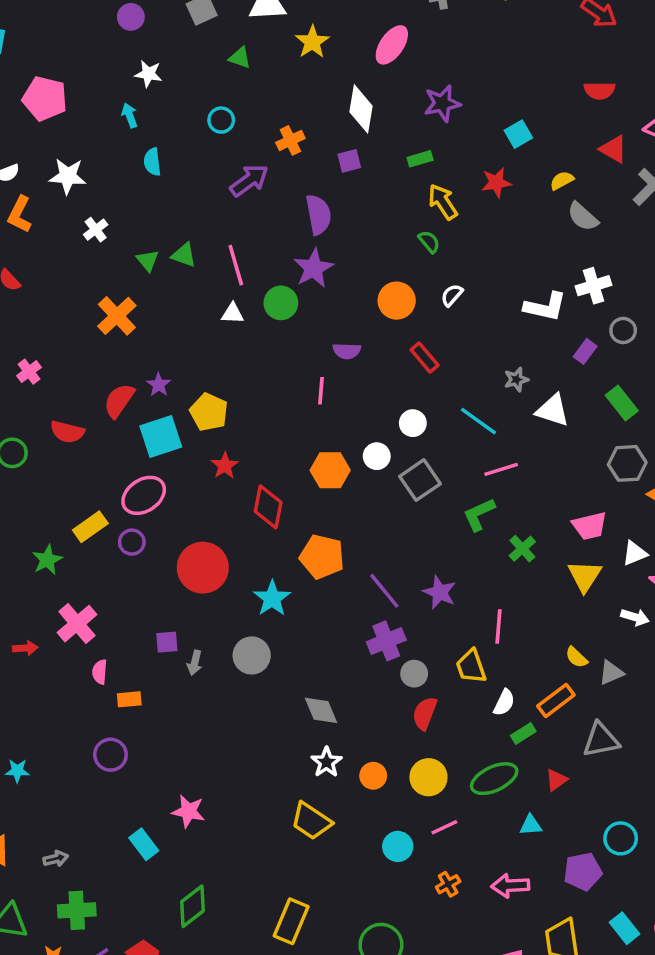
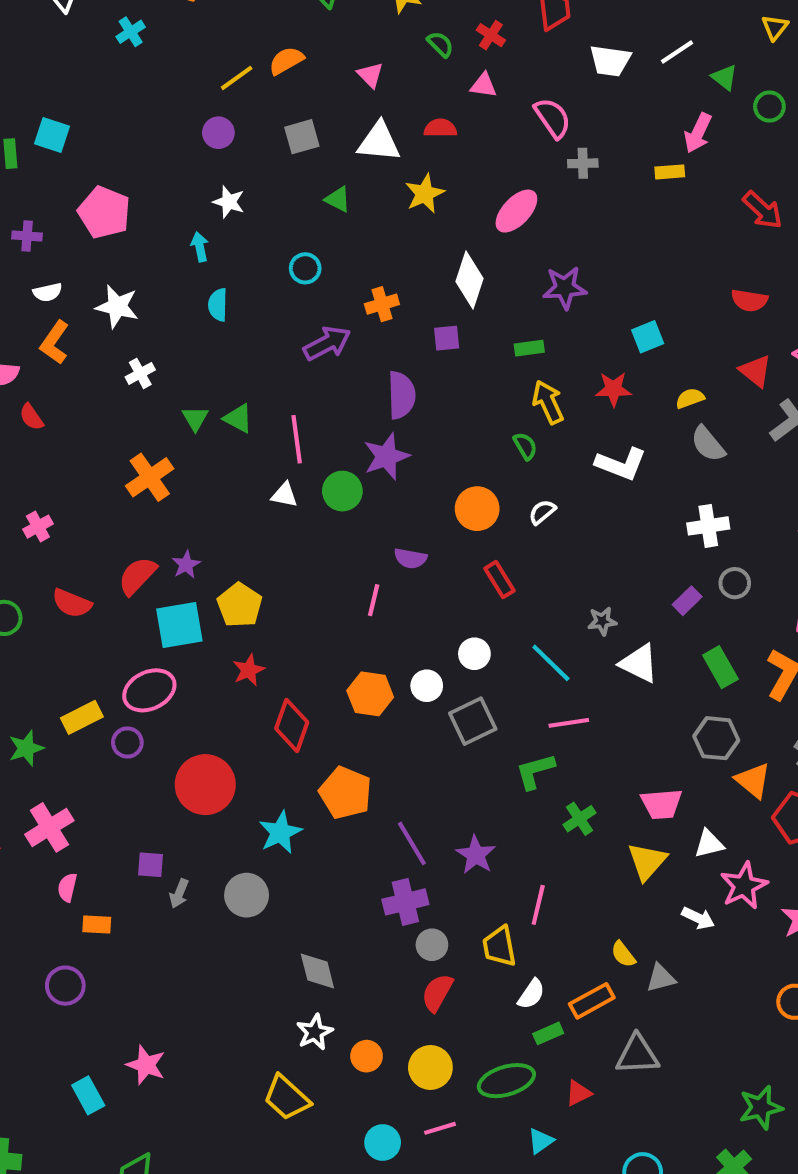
white L-shape: (545, 307) -> (621, 464), moved
cyan triangle: (531, 825) -> (541, 1141), turned -40

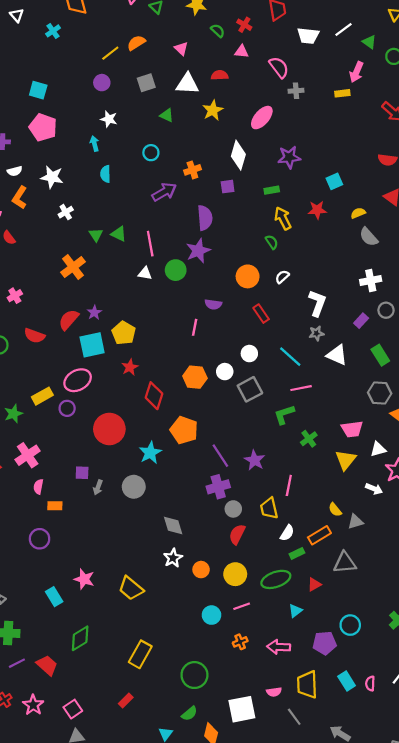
cyan square: (52, 135) -> (38, 90), moved
white L-shape: (621, 464) -> (317, 303), moved, turned -88
yellow trapezoid: (287, 1098) -> (131, 588), moved

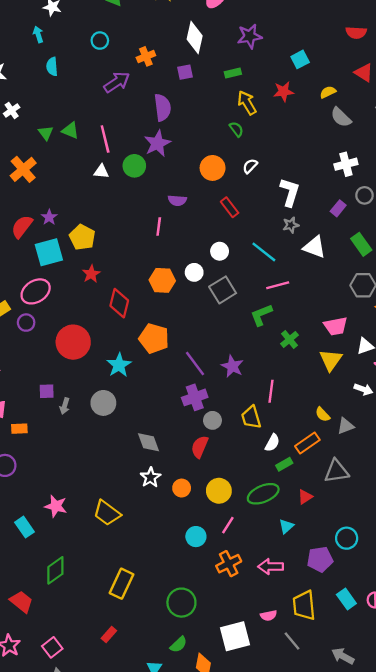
red semicircle: (237, 534) -> (200, 447), moved
pink line: (242, 606) -> (228, 525), turned -35
orange cross: (240, 642) -> (229, 564), size x1.5

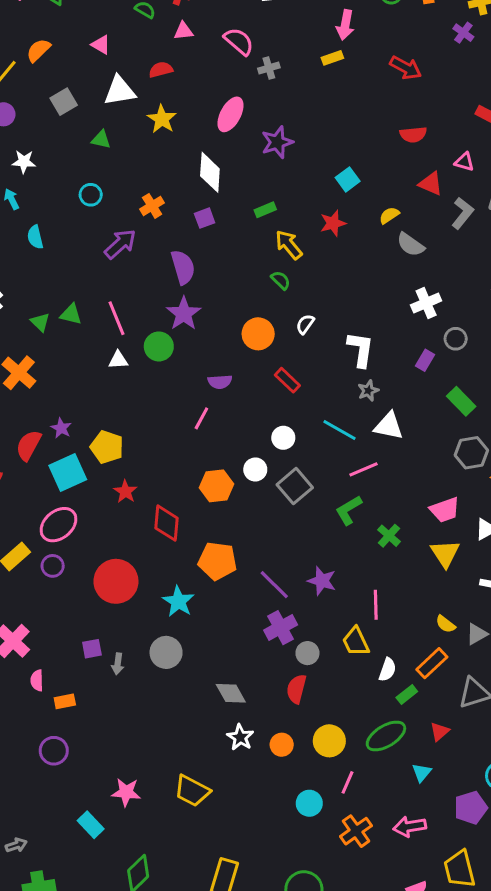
purple star: (250, 36) -> (277, 142), moved
pink line: (159, 226) -> (201, 418), turned 30
white triangle: (314, 247) -> (389, 426), moved

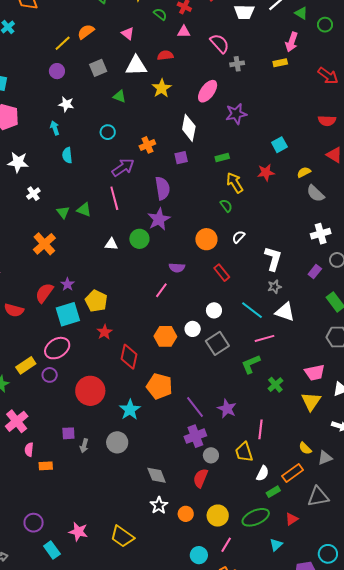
pink line: (117, 318) -> (114, 198), moved
purple circle: (54, 751) -> (34, 523), moved

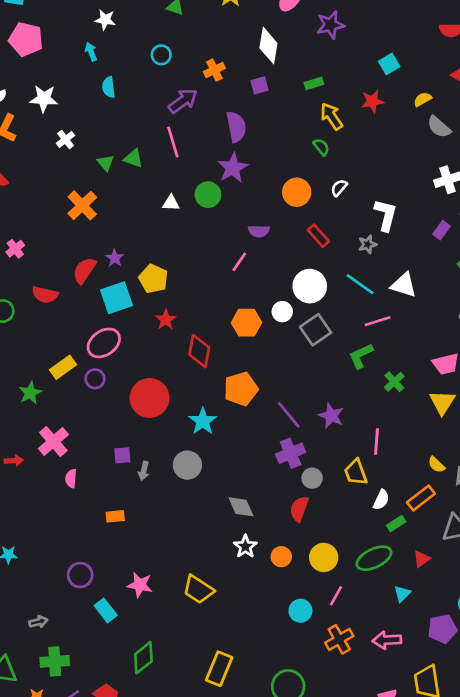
gray star: (274, 287) -> (367, 244), moved
white circle: (214, 310) -> (310, 286), size x1.6
orange pentagon: (159, 386) -> (241, 389), turned -30
orange rectangle: (46, 466) -> (115, 516), moved

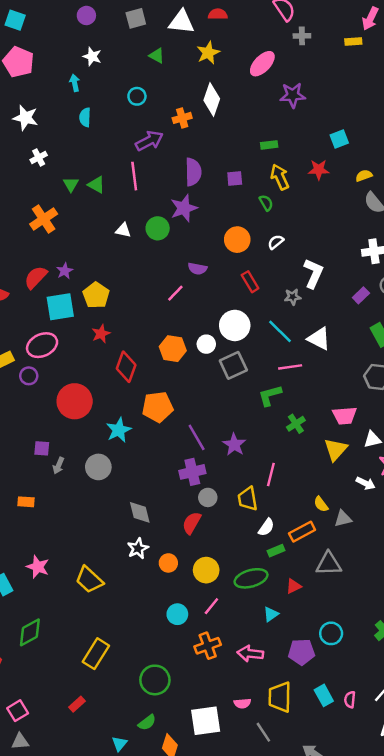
white diamond: (268, 46) -> (212, 100), moved
purple square: (260, 85) -> (235, 178), moved

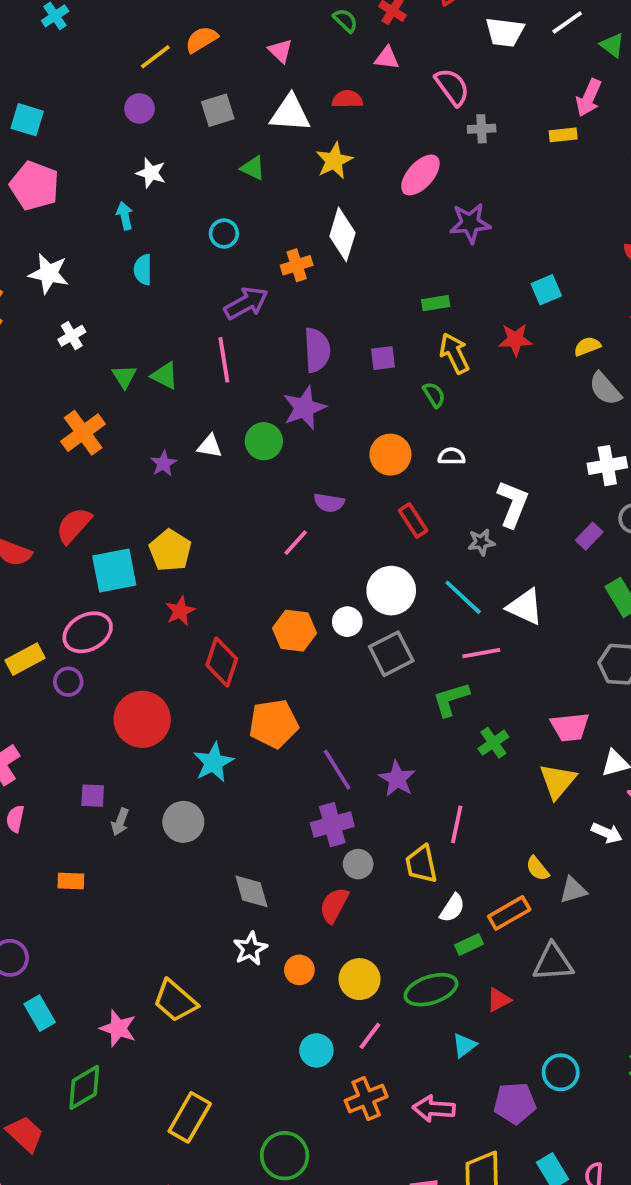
white semicircle: (276, 242) -> (451, 456), turned 42
purple star: (65, 271) -> (164, 464), moved
pink star: (38, 567) -> (118, 1028), moved

